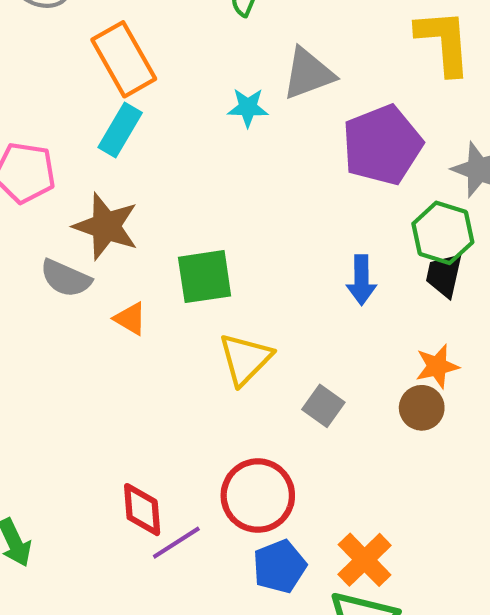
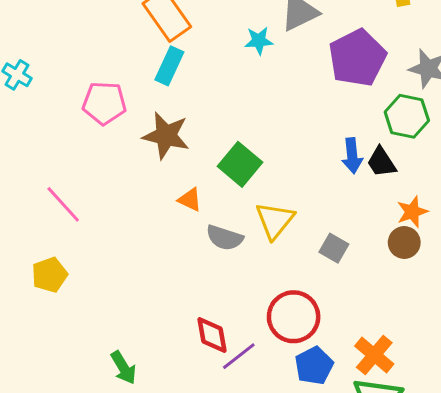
black trapezoid: (444, 275) -> (381, 162), moved, turned -40
green square: (205, 277) -> (240, 164), turned -36
gray semicircle: (66, 278) -> (225, 238), moved

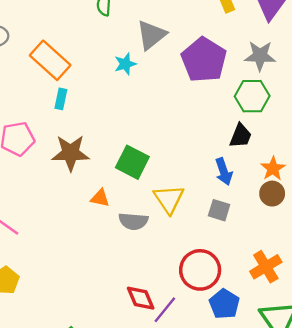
cyan rectangle: (169, 66) -> (61, 99), size x0.7
blue arrow: (352, 156) -> (224, 172), moved
black trapezoid: (381, 162) -> (241, 136), turned -112
orange cross: (374, 355) -> (266, 267), moved, turned 32

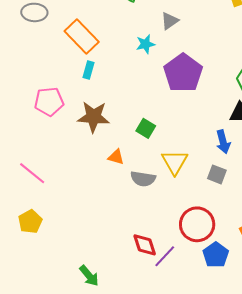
gray triangle: (151, 35) -> (170, 21), size x0.7
purple pentagon: (204, 60) -> (183, 73), moved
green square: (132, 162) -> (146, 128), size x0.7

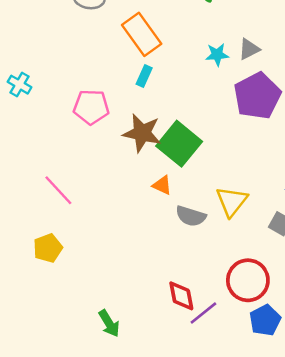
gray triangle: (170, 21) -> (249, 49), moved
green square: (146, 128) -> (179, 144), moved, size x1.8

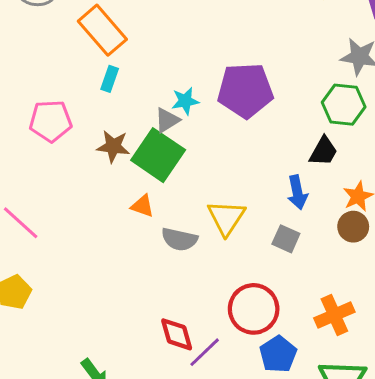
gray triangle: (249, 49) -> (167, 120), moved
cyan star: (217, 55) -> (185, 101), moved
purple pentagon: (257, 96) -> (245, 90), turned 30
brown star: (142, 133) -> (113, 146), size x0.7

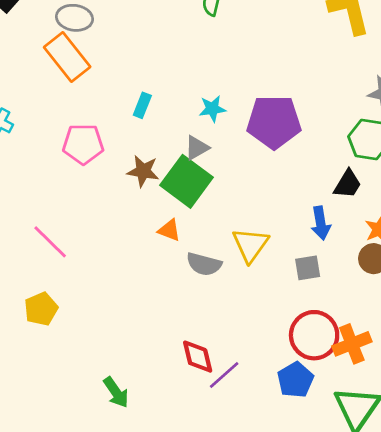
orange rectangle: (102, 30) -> (67, 57), moved
cyan star: (185, 101) -> (212, 109), moved
gray square: (286, 239) -> (308, 268), turned -36
red circle: (254, 309) -> (314, 335), moved

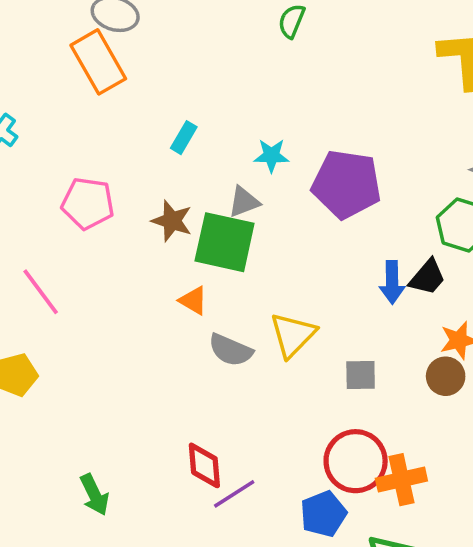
pink pentagon: (83, 144) -> (88, 203), moved
green square: (187, 181) -> (225, 242), turned -33
blue arrow: (321, 223) -> (392, 282), moved

